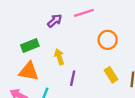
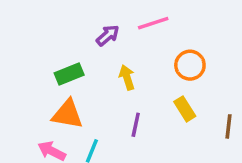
yellow arrow: (59, 57) -> (127, 77), moved
yellow rectangle: (111, 75) -> (185, 109), moved

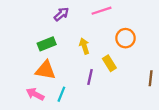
purple arrow: (108, 35) -> (61, 14), moved
yellow rectangle: (185, 109) -> (109, 63), moved

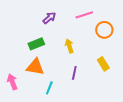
orange circle: (125, 38) -> (104, 30), moved
yellow rectangle: (109, 63) -> (103, 64), moved
pink arrow: (35, 94) -> (12, 82), moved, turned 42

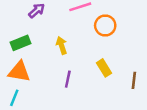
cyan line: (49, 88) -> (14, 98), moved

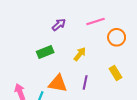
yellow arrow: (62, 45) -> (80, 54), turned 56
orange triangle: (19, 72) -> (58, 84), moved

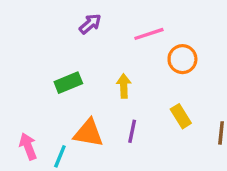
purple arrow: (59, 25) -> (90, 24), moved
yellow arrow: (80, 54) -> (124, 86), turned -40

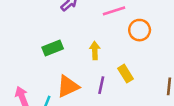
yellow rectangle: (181, 116) -> (125, 74), moved
orange triangle: (88, 133) -> (68, 86), turned -35

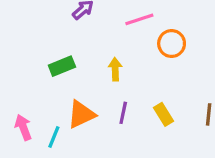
yellow rectangle: (125, 74) -> (164, 114), moved

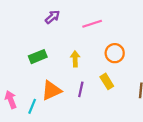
orange circle: (172, 44) -> (115, 53), moved
yellow rectangle: (164, 114) -> (107, 81), moved

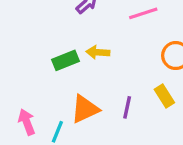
yellow arrow: (75, 59) -> (98, 52), moved, turned -84

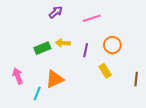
purple line: (127, 107) -> (86, 50), moved
pink arrow: (27, 122) -> (18, 76), moved

